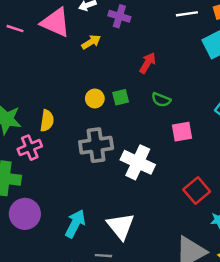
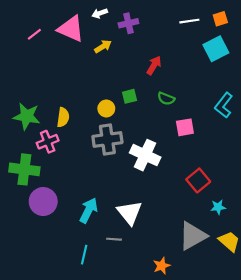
purple cross: (119, 16) -> (128, 23), turned -30
pink line: (15, 29) -> (34, 34), turned -56
yellow circle: (95, 98) -> (106, 109), moved

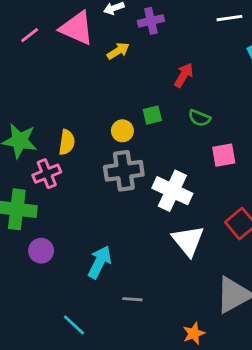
purple circle: (43, 202) -> (41, 251), size x0.7
white triangle: (130, 213) -> (188, 241), moved
cyan line: (84, 255) -> (74, 325), moved, turned -60

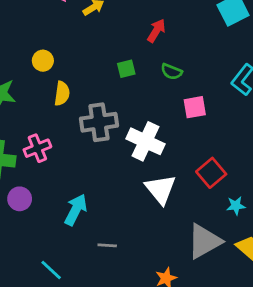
yellow circle: (122, 131) -> (43, 61), moved
yellow semicircle: (67, 142) -> (62, 93), moved
pink cross: (47, 174) -> (37, 148), moved

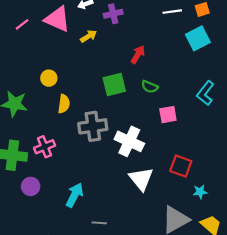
green square: (126, 69) -> (114, 85), size x1.6
red square: (211, 173) -> (181, 166), turned -30

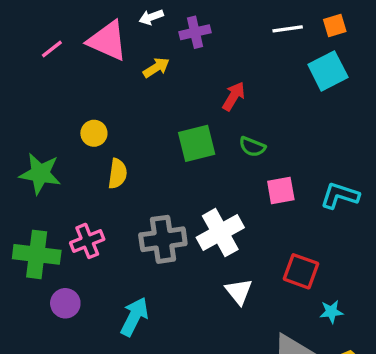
cyan L-shape: (205, 93) -> (340, 196), moved, turned 70
gray cross: (93, 126) -> (163, 239), moved
white cross: (129, 141) -> (220, 233), turned 36
white triangle: (141, 179) -> (239, 291), size x0.7

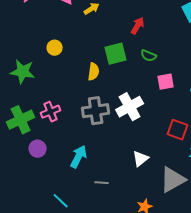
yellow semicircle: (118, 174) -> (94, 72), moved
green cross: (37, 254) -> (21, 120), turned -32
white triangle: (239, 291) -> (141, 159), moved, turned 30

